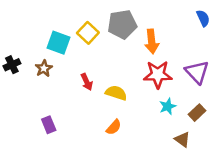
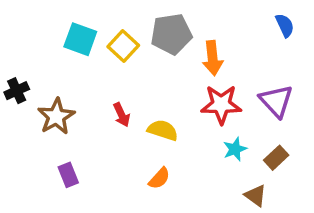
cyan square: (59, 43) -> (80, 39), moved
brown star: (44, 68) -> (56, 116), moved, size x1.5

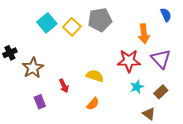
cyan square: (80, 39) -> (47, 23), turned 30
orange arrow: (213, 58) -> (144, 34), moved
red arrow: (122, 115) -> (64, 86), moved

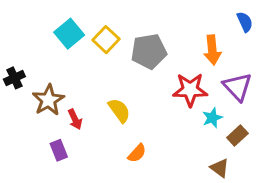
gray pentagon: (100, 20) -> (149, 51), moved
yellow semicircle: (95, 76) -> (119, 110), moved, turned 36
red arrow: (64, 86) -> (75, 119), moved
cyan star: (137, 87) -> (212, 118), moved

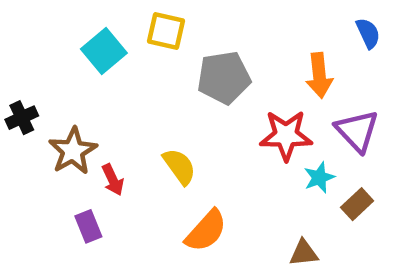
yellow square: (106, 40) -> (166, 31), moved, turned -30
orange semicircle: (137, 153) -> (206, 231), size x1.5
brown triangle: (220, 168) -> (304, 253), moved, turned -42

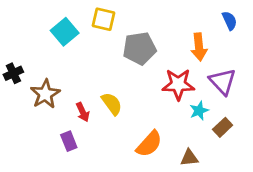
red arrow: (113, 180) -> (83, 112), moved
purple rectangle: (88, 226) -> (69, 141), moved
orange semicircle: (206, 231) -> (149, 144), moved

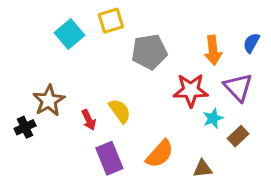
yellow square: (103, 19) -> (111, 21), turned -30
blue semicircle: (230, 21) -> (251, 43), moved, turned -126
black cross: (13, 73) -> (25, 127), moved
purple rectangle: (69, 141) -> (109, 158), moved, size x1.5

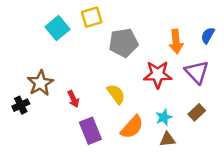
yellow semicircle: (120, 111) -> (116, 94), moved
cyan star: (213, 118) -> (164, 117), moved

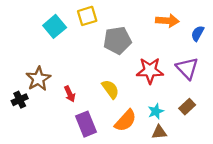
orange arrow: (176, 42) -> (167, 21), moved, turned -80

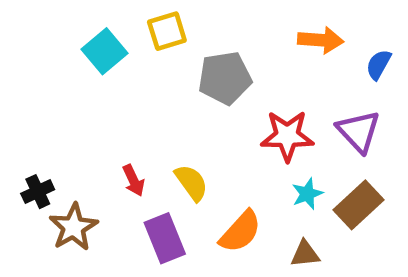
brown star: (38, 79) -> (73, 227), moved
yellow semicircle: (110, 89) -> (191, 183), moved
brown rectangle: (187, 107) -> (358, 205), size x1.5
cyan star: (156, 111) -> (307, 194), moved

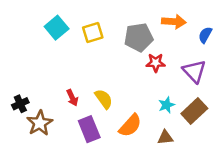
yellow square: (167, 31) -> (93, 32), moved
gray pentagon: (225, 78) -> (139, 37), moved
red star: (287, 136) -> (156, 63), moved, size x0.7

